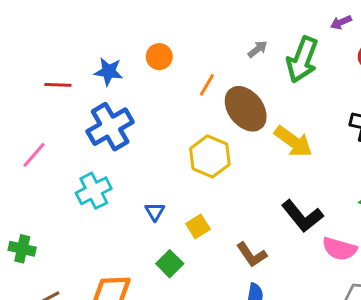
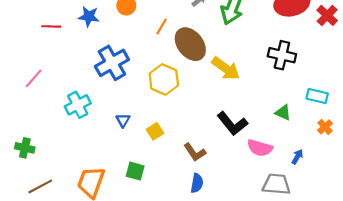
blue cross: (110, 127) -> (112, 63), moved
green square: (170, 264) -> (135, 171), moved, turned -30

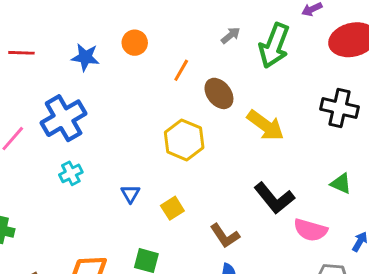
red line: (51, 26) -> (21, 53), moved
brown ellipse: (190, 44) -> (219, 93), size x0.7
blue cross: (112, 63) -> (64, 118), moved
cyan cross: (78, 105) -> (71, 173), size x0.7

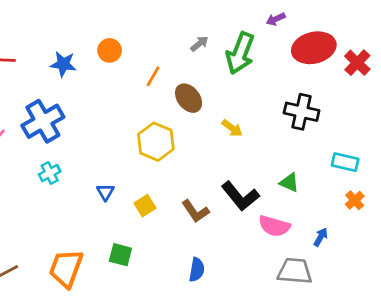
yellow arrow: (265, 125) -> (232, 128), size x0.6
green triangle: (341, 184) -> (289, 183), moved
brown L-shape: (225, 236) -> (195, 211), moved

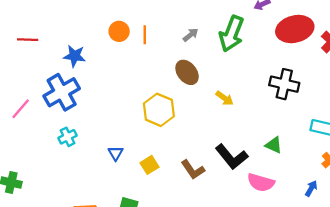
gray arrow: (199, 44) -> (191, 35), moved
blue star: (63, 64) -> (75, 56), moved
orange line: (153, 76) -> (145, 35), moved, turned -30
blue arrow: (321, 237) -> (311, 188), moved

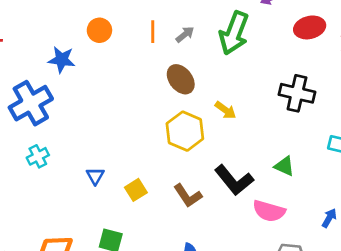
red ellipse: (295, 29) -> (310, 27), size x0.7
orange line: (145, 35) -> (153, 32), moved
blue star: (75, 56) -> (62, 60), moved
yellow hexagon: (159, 110) -> (185, 131), moved

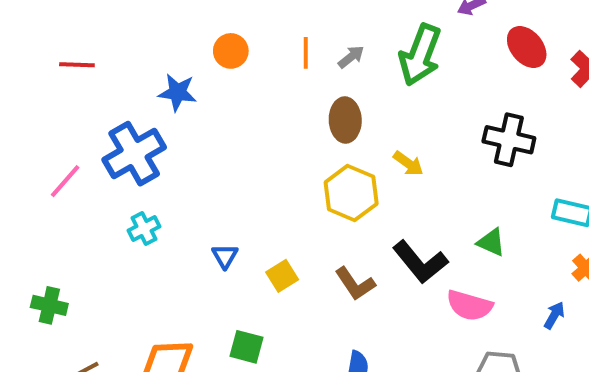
red ellipse: (310, 27) -> (527, 47), turned 64
brown ellipse: (181, 79) -> (345, 120), turned 36

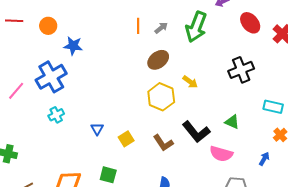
orange circle: (231, 51) -> (48, 26), moved
red line: (77, 65) -> (14, 21), moved
brown ellipse: (345, 120) -> (158, 60), turned 55
black cross: (509, 140) -> (241, 70), turned -35

